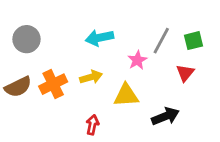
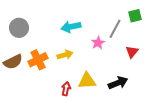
green square: (193, 41) -> (135, 16), moved
yellow triangle: (126, 95) -> (87, 81), moved

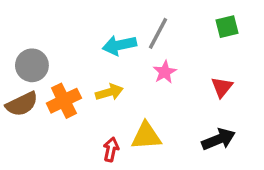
gray circle: (19, 28) -> (32, 65), moved
gray line: (115, 29) -> (158, 33), moved
black arrow: (118, 83) -> (219, 139), moved

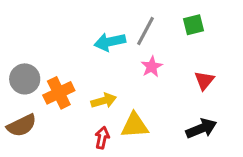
green square: (227, 27) -> (193, 25), moved
gray circle: (32, 65) -> (25, 79), moved
yellow arrow: (109, 92) -> (104, 101), moved
brown semicircle: (22, 104) -> (22, 125), moved

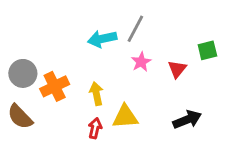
green square: (193, 25) -> (207, 50), moved
red triangle: (204, 81) -> (177, 69), moved
yellow arrow: (104, 101) -> (96, 94), turned -85
brown semicircle: (22, 125) -> (20, 117), turned 72

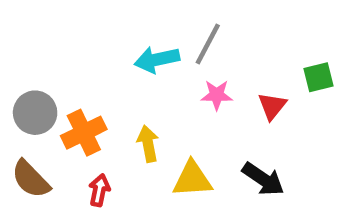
pink star: (141, 62) -> (217, 95), turned 30
black arrow: (187, 120) -> (263, 179), moved, turned 56
red arrow: (95, 128) -> (99, 190), moved

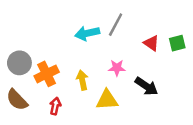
pink star: (217, 95) -> (117, 68), moved
red triangle: (272, 106) -> (151, 43), moved, turned -35
black arrow: (263, 179) -> (146, 86), moved

